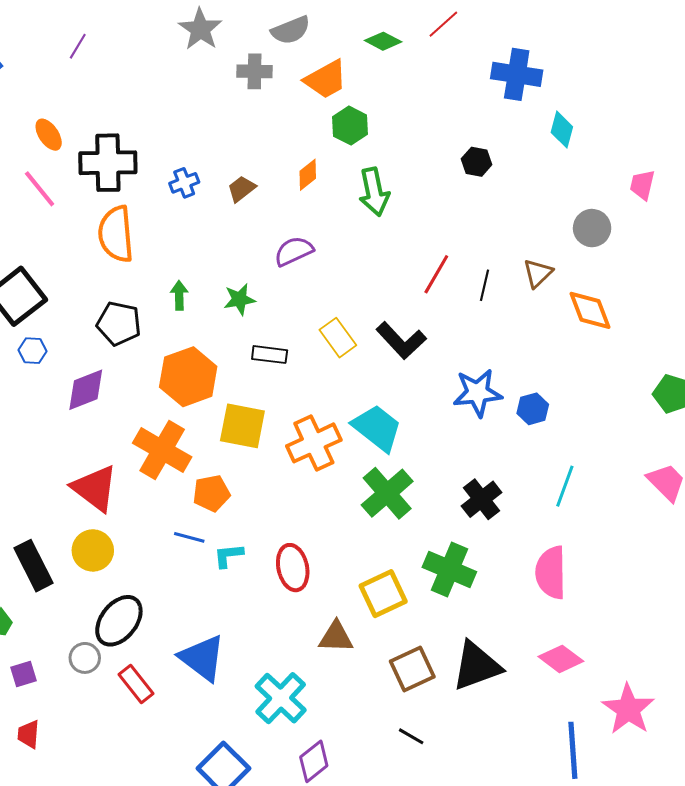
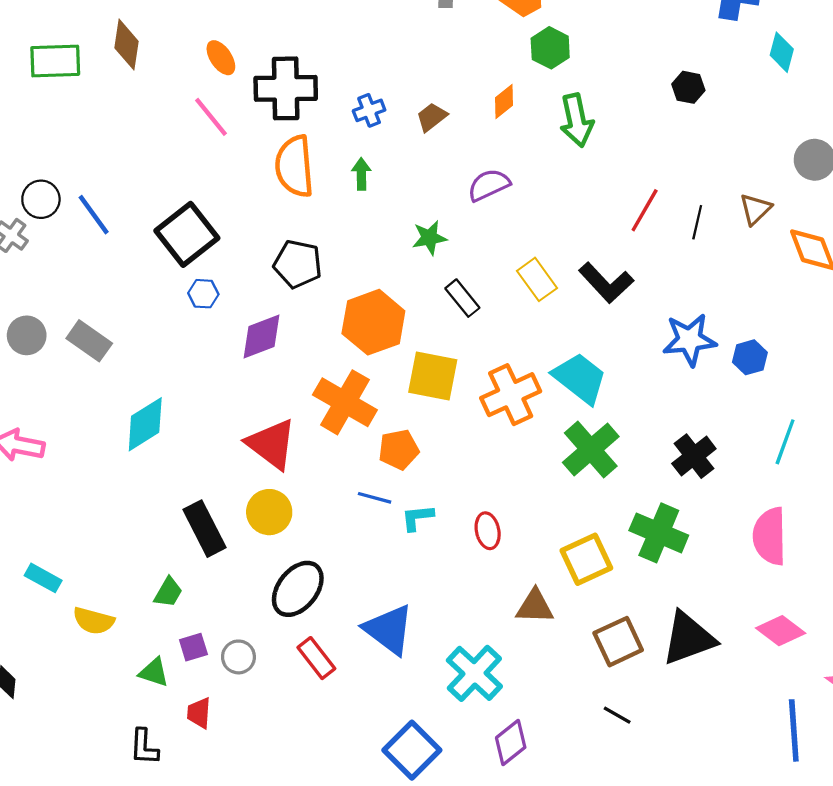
green arrow: (179, 295) -> (361, 174), moved
black rectangle: (270, 355) -> (462, 298), turned 44
red ellipse: (293, 568) -> (488, 531), size x0.7
gray circle: (85, 658) -> (238, 657), moved

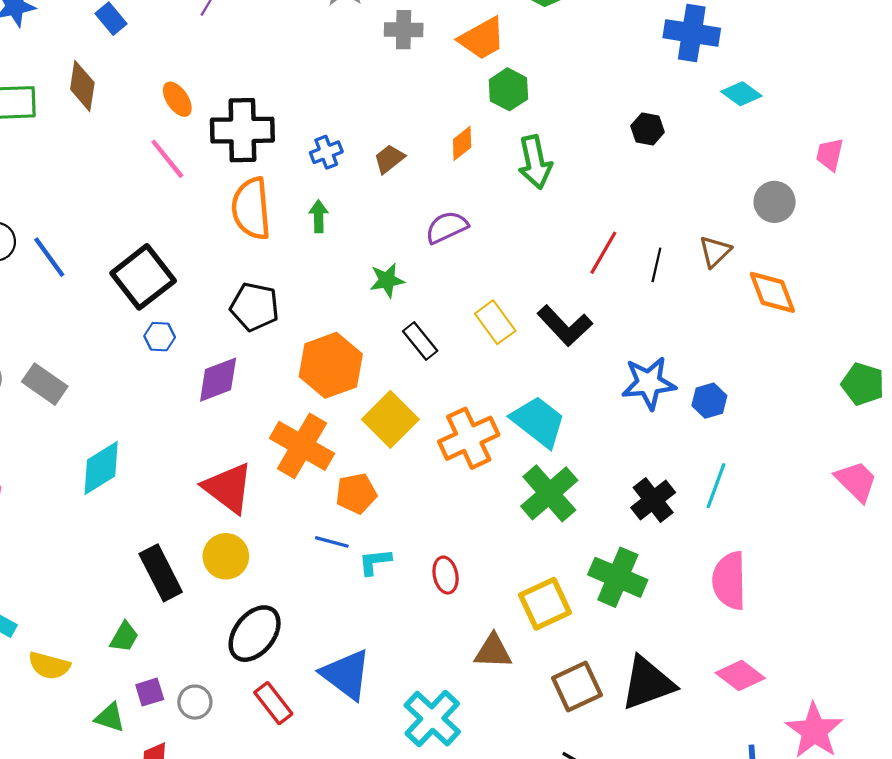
cyan diamond: (782, 52) -> (741, 94), turned -69
yellow square: (433, 376) -> (390, 419), turned 34
cyan line: (785, 442) -> (716, 486), moved

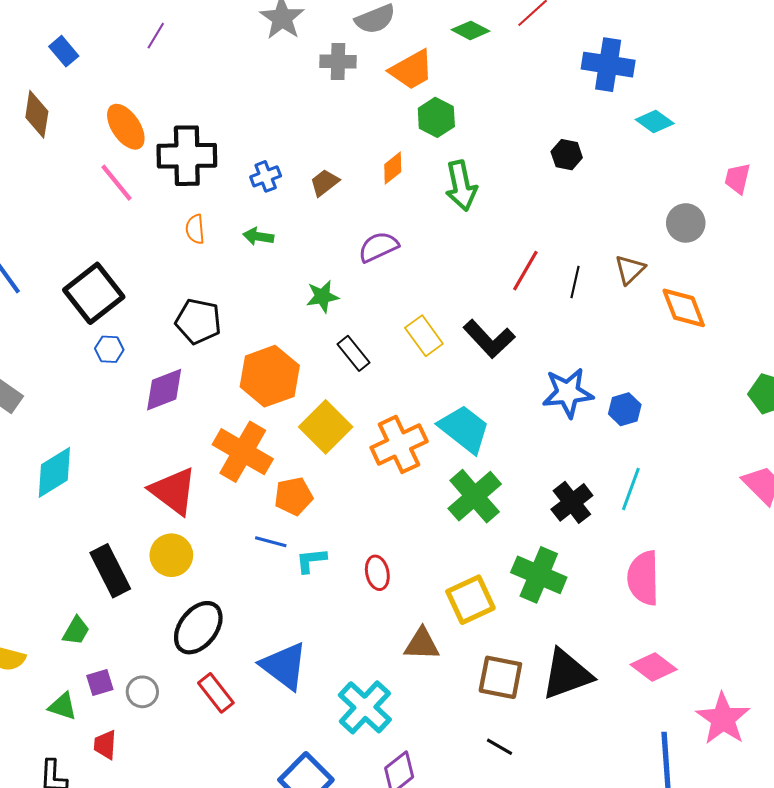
orange ellipse: (177, 99) -> (126, 127), size x1.4
orange semicircle: (251, 209) -> (195, 229), size x0.5
green arrow: (319, 216) -> (258, 236), turned -80
brown square: (577, 687) -> (500, 677), turned 36

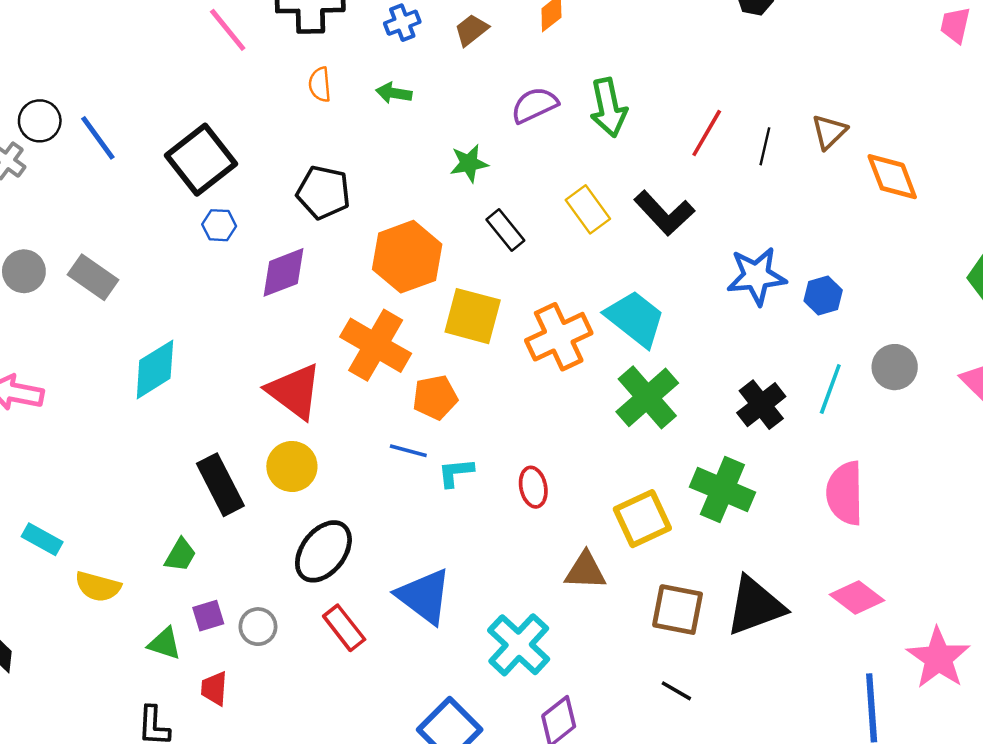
green arrow: (461, 186) -> (608, 108), moved
gray circle: (686, 223) -> (895, 367), moved
yellow square: (326, 427) -> (473, 316), turned -30

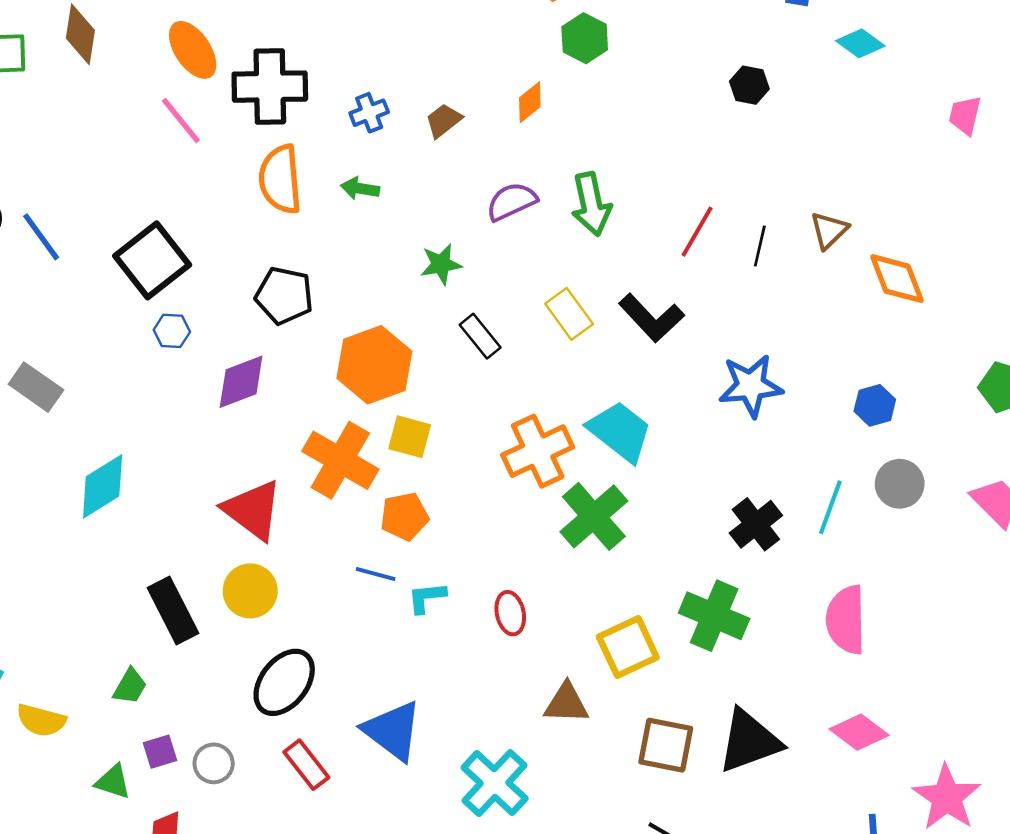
orange semicircle: (320, 84) -> (280, 179), size x1.8
blue hexagon: (823, 296) -> (875, 405), moved
yellow square: (473, 316) -> (410, 437), moved, size x0.7
green cross: (647, 397) -> (594, 516), moved

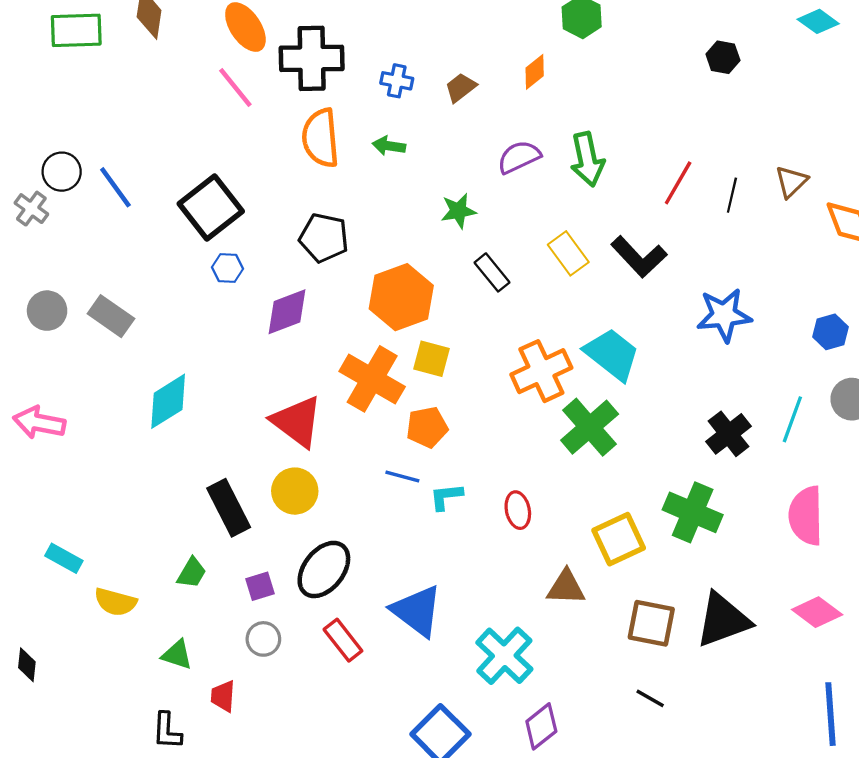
blue cross: (369, 113) -> (397, 81), turned 32
purple square: (160, 752) -> (260, 586), moved

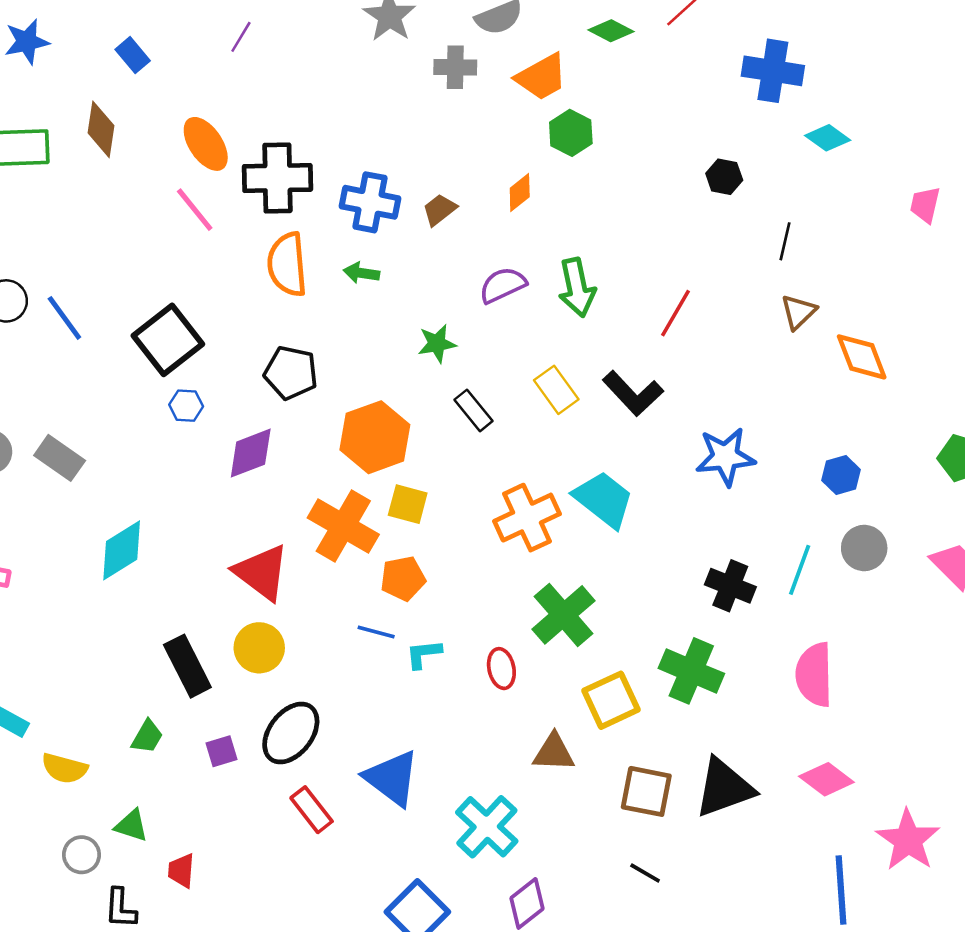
blue cross: (397, 81) -> (370, 202), size x1.6
black line: (732, 195) -> (785, 241), moved
green cross: (590, 427) -> (564, 615), moved
black cross: (729, 434) -> (730, 586), turned -30
gray circle: (263, 639) -> (82, 855), moved

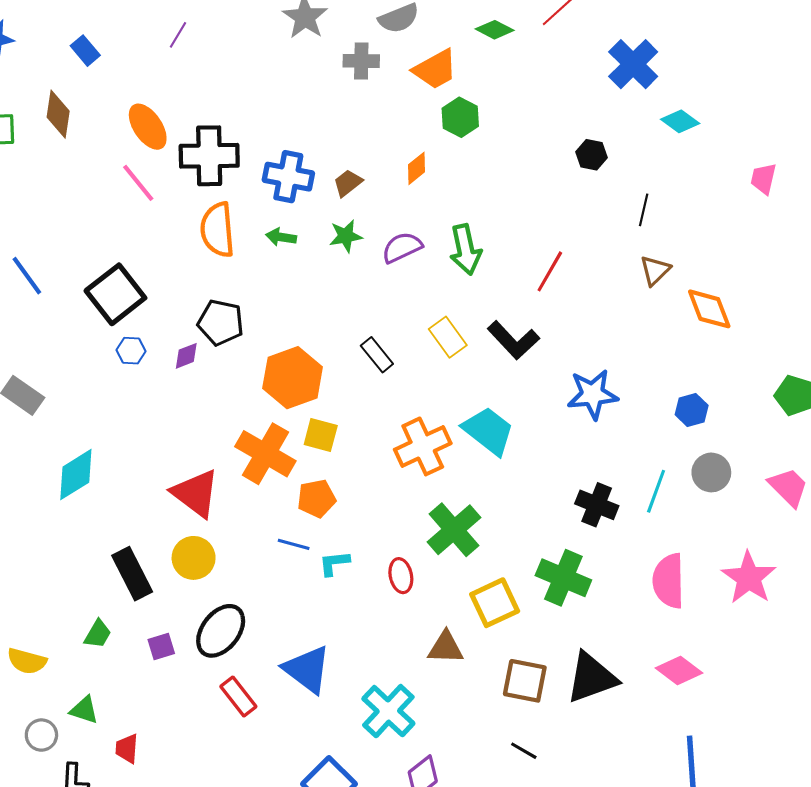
blue cross: (773, 71) -> (633, 64), turned 36
green star: (437, 344) -> (346, 236), moved
purple diamond: (251, 453) -> (186, 356), moved, size x0.6
pink star: (908, 840) -> (749, 578), moved

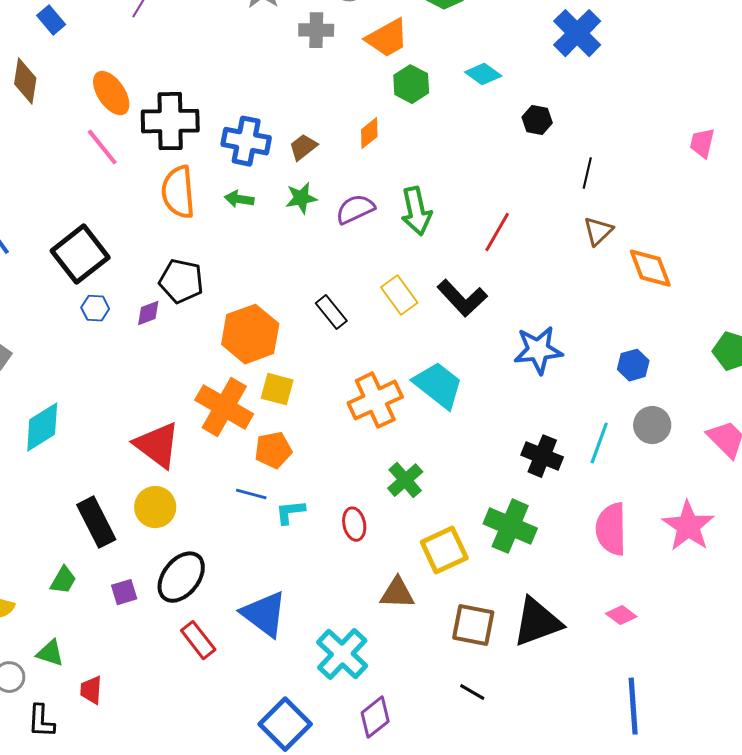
cyan diamond: (680, 121) -> (483, 74), moved
green cross: (454, 530) -> (405, 480), size x0.7
pink diamond: (679, 670) -> (621, 615), size x0.7

